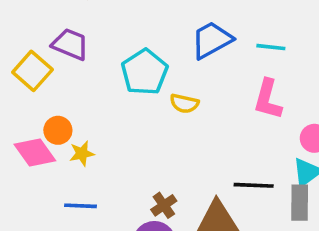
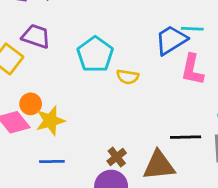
blue trapezoid: (212, 40) -> (171, 40), moved
yellow star: (82, 153) -> (50, 121), size x1.5

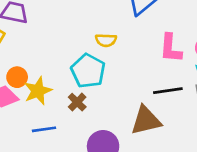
cyan pentagon: (95, 54) -> (88, 71), moved
pink L-shape: (192, 70) -> (171, 48), moved
brown cross: (117, 157) -> (77, 102), moved

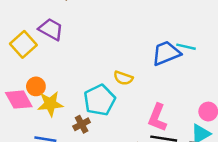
pink L-shape: (171, 48) -> (157, 118), moved

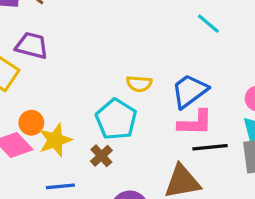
cyan line: (186, 47) -> (208, 24), turned 42
blue trapezoid: (166, 53) -> (190, 91), moved
pink L-shape: (157, 118) -> (195, 123), turned -96

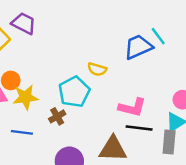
blue trapezoid: (190, 91) -> (138, 47), moved

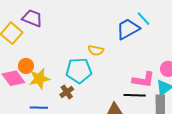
cyan pentagon: (74, 92) -> (79, 71), turned 30
pink L-shape: (132, 107) -> (143, 80), moved

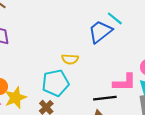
black line: (135, 95) -> (105, 98), moved

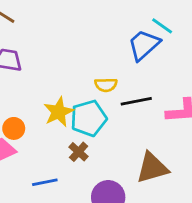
yellow star: (15, 98) -> (59, 112), moved
black line: (105, 98) -> (136, 101), moved

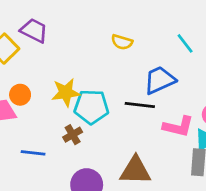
blue trapezoid: (144, 45) -> (160, 80), moved
yellow semicircle: (106, 85) -> (122, 42), moved

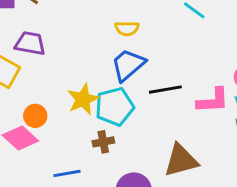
blue trapezoid: (160, 80) -> (128, 65), moved
brown cross: (73, 135) -> (103, 142), turned 36

